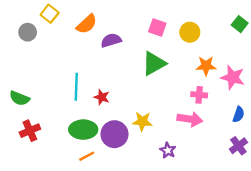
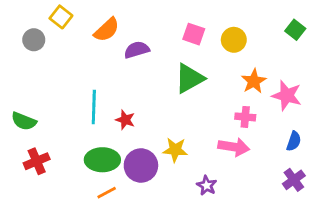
orange star: (206, 66) -> (254, 81), turned -30

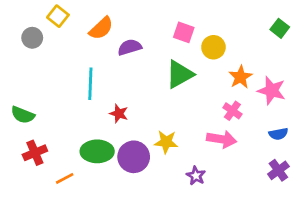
yellow circle: (234, 40) -> (213, 47), moved
cyan line: (94, 107) -> (90, 84), moved
pink cross: (245, 117) -> (232, 111), turned 30
blue semicircle: (294, 141) -> (278, 134), turned 60
orange line: (107, 193) -> (65, 178), moved

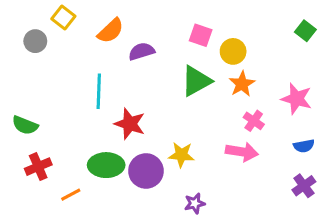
orange star: (241, 77) -> (242, 84), moved
red star: (119, 114) -> (130, 124), size x1.5
purple star: (196, 176) -> (195, 203), moved, turned 30

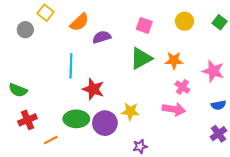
yellow circle: (233, 51) -> (185, 21), moved
orange star: (242, 84) -> (174, 60), turned 30

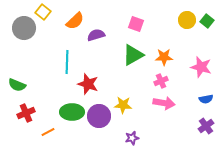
yellow circle: (185, 21) -> (187, 20), moved
gray circle: (25, 30) -> (24, 28), size x1.5
pink cross: (182, 87) -> (161, 81), moved, turned 32

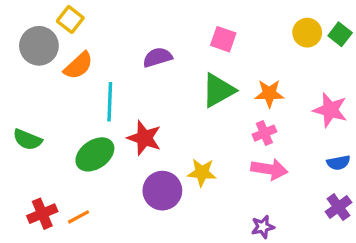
orange semicircle: (75, 21) -> (78, 66), moved
green ellipse: (72, 112) -> (95, 154), moved, turned -35
red cross: (26, 113) -> (42, 214), moved
purple star: (132, 138) -> (263, 227), moved

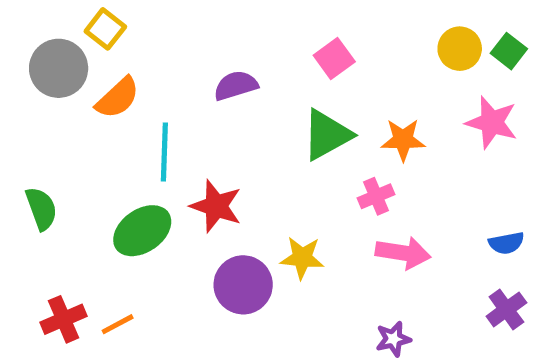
pink square: (223, 39) -> (334, 58), turned 35
pink star: (330, 110) -> (492, 122), moved
pink cross: (264, 133) -> (376, 196), moved
green semicircle: (27, 140) -> (41, 209), turned -132

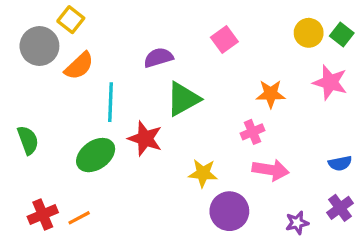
green triangle: (327, 135) -> (183, 99), moved
purple circle: (243, 285) -> (229, 211), moved
purple star: (393, 339) -> (297, 223), moved

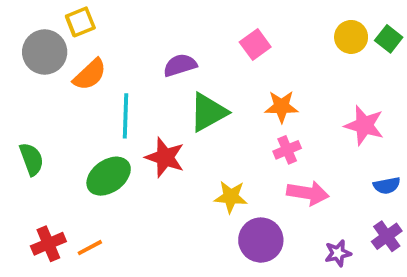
yellow square: (71, 20) -> (80, 22), turned 30
pink star: (330, 82) -> (364, 125), moved
orange star: (271, 94) -> (282, 107), moved

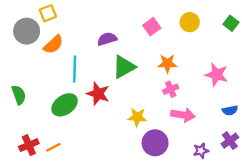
yellow circle: (351, 37) -> (190, 22), moved

